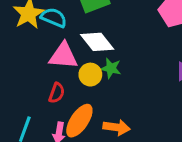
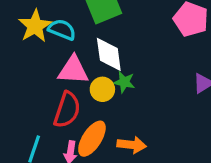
white diamond: (97, 42) -> (109, 54), turned 32
red semicircle: (57, 93) -> (67, 110), size x1.6

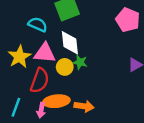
yellow star: (35, 26) -> (19, 57), moved
orange ellipse: (92, 139) -> (56, 101), turned 50

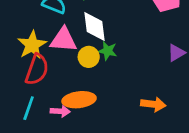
red semicircle: (40, 81) -> (37, 69), moved
orange arrow: (84, 106) -> (153, 104), moved
pink arrow: (41, 110) -> (60, 111), turned -96

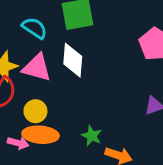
green star: (108, 51) -> (92, 136), moved
yellow circle: (89, 57) -> (35, 111), moved

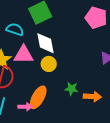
yellow circle: (35, 111) -> (49, 64), moved
orange ellipse: (41, 135) -> (38, 97), turned -50

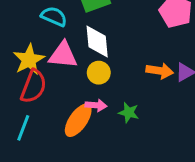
orange arrow: (92, 97) -> (160, 71), moved
pink arrow: (25, 107) -> (96, 105), moved

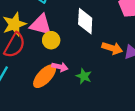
white diamond: (97, 41) -> (85, 21), moved
yellow circle: (99, 73) -> (51, 40), moved

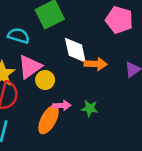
pink triangle: (41, 25) -> (30, 67), turned -35
orange arrow: (112, 48) -> (96, 64), moved

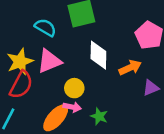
orange arrow: (96, 64) -> (130, 68), moved, turned -40
yellow circle: (45, 80) -> (74, 88), moved

